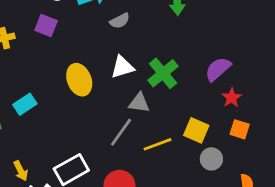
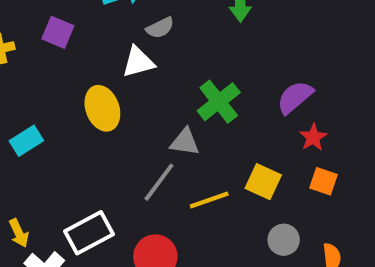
white triangle: (122, 67) -> (138, 62), moved
gray circle: (211, 159) -> (284, 240), moved

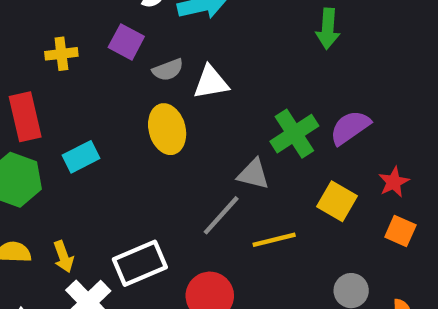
gray semicircle: (160, 28) -> (168, 70), moved
purple semicircle: (295, 97) -> (350, 128), moved
yellow square: (263, 182) -> (337, 201), moved

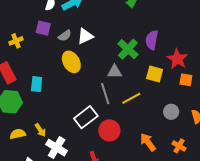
purple semicircle: (350, 128) -> (152, 40), turned -30
cyan rectangle: (81, 157) -> (37, 84), turned -42
red star: (394, 182) -> (177, 59), size x1.5
gray line: (221, 215) -> (105, 94), turned -45
white rectangle: (140, 263) -> (86, 117), moved

